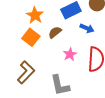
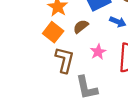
brown L-shape: (26, 72) -> (65, 60), moved, turned -30

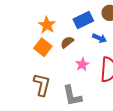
brown L-shape: (65, 60) -> (42, 85), moved

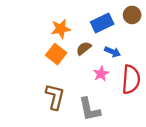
orange star: (47, 25) -> (61, 29), turned 30
blue arrow: (99, 38) -> (113, 52), moved

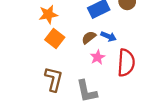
orange star: (61, 29) -> (48, 14), moved
brown semicircle: (84, 48) -> (89, 37), moved

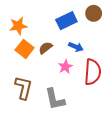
brown semicircle: (89, 37) -> (45, 48), moved

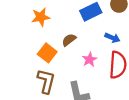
blue arrow: (76, 47) -> (112, 38), moved
orange square: (25, 49) -> (47, 53), moved

